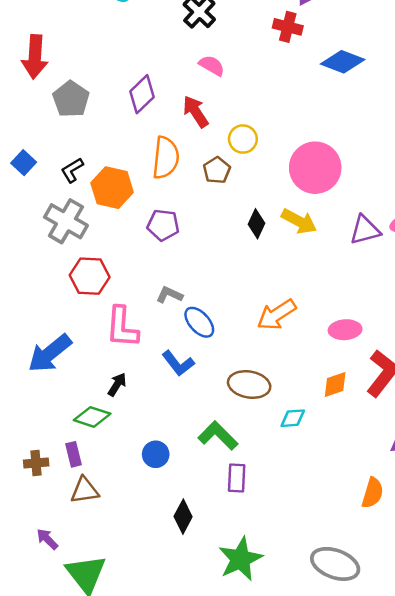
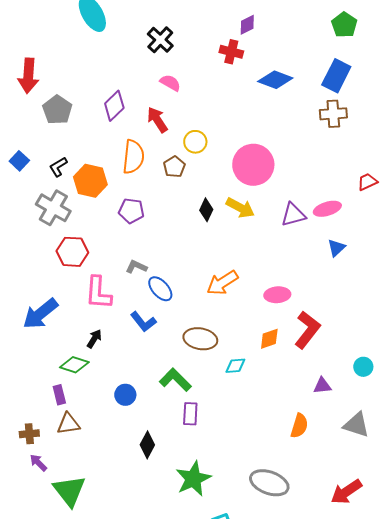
brown cross: (36, 463) -> (29, 434), moved

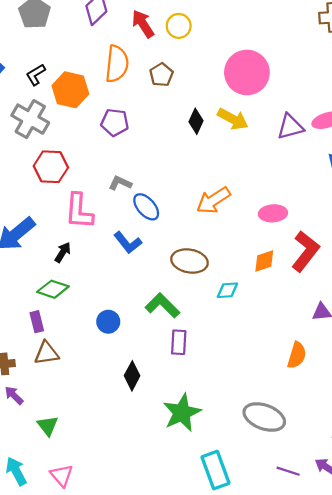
yellow circle: (195, 142) -> (179, 26), moved
black arrow: (94, 339) -> (63, 252), moved
green triangle: (69, 491) -> (48, 426), size x0.6

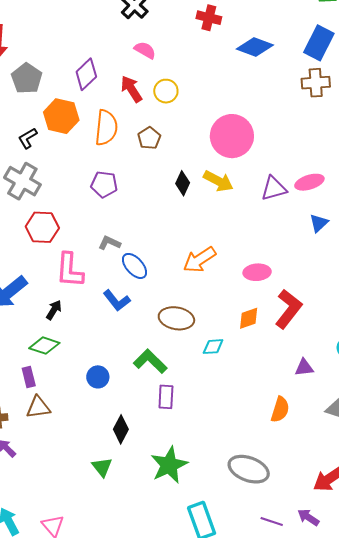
orange hexagon: (70, 90) -> (61, 116), moved
green triangle: (48, 426) -> (102, 467), moved

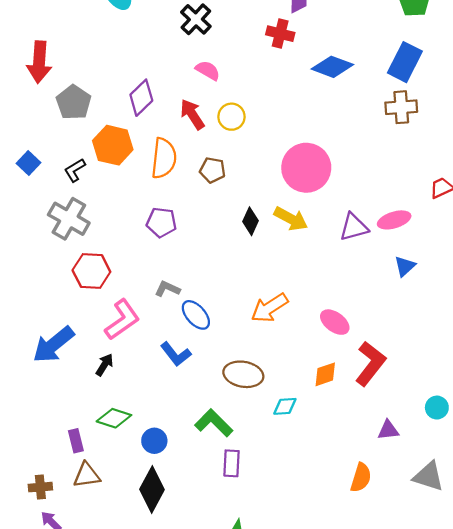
brown pentagon: (149, 138) -> (212, 170), turned -30
pink L-shape: (70, 270) -> (122, 320), turned -129
pink ellipse: (257, 272) -> (335, 322), turned 40
green diamond: (44, 346) -> (114, 418), moved
black diamond: (121, 429) -> (152, 489), moved, size x1.4

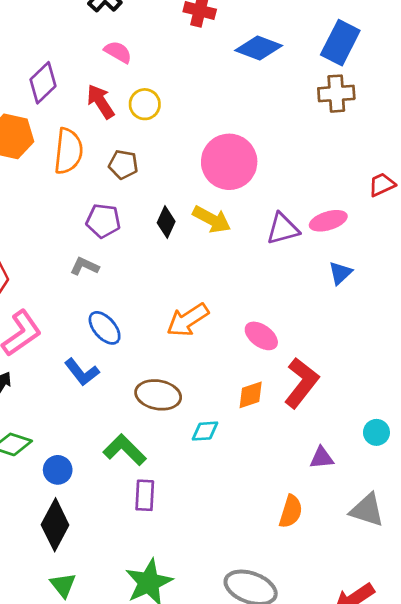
purple pentagon: (161, 222) -> (103, 221), moved
gray L-shape: (167, 289) -> (84, 266), moved

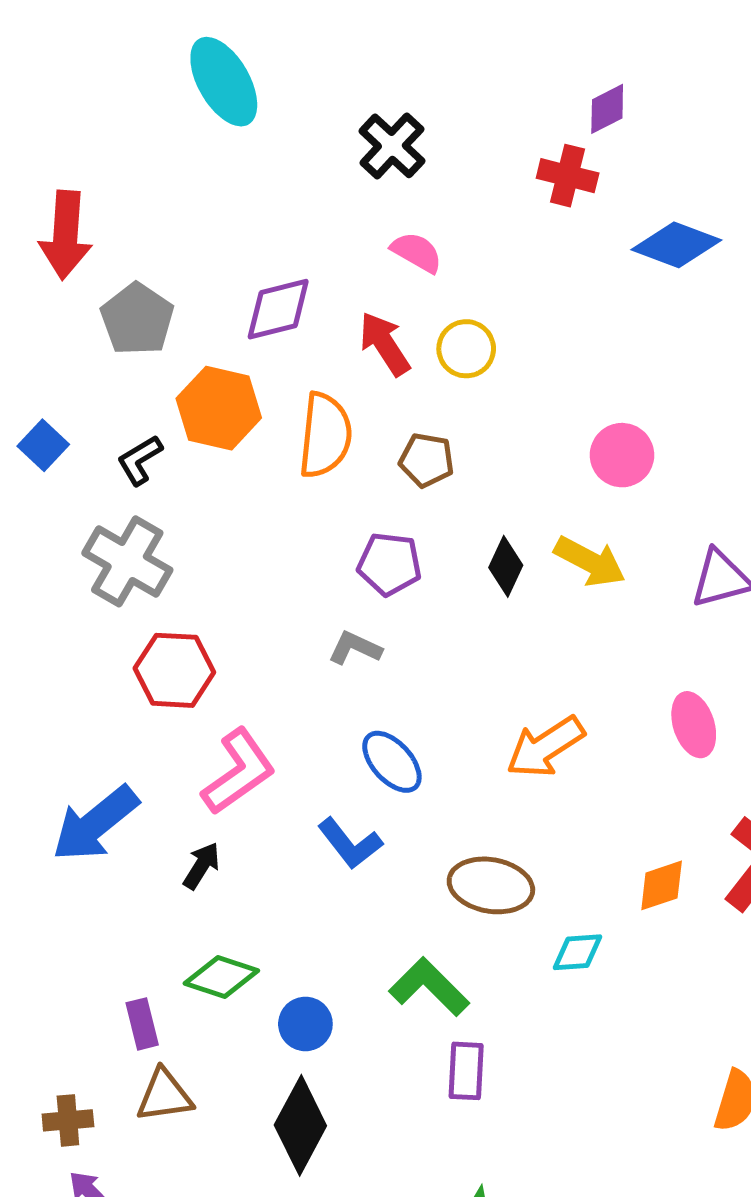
purple diamond: (43, 83) -> (278, 309), turned 30
pink circle: (229, 162) -> (622, 455), size x0.6
pink ellipse: (261, 336) -> (694, 725), moved, turned 36

